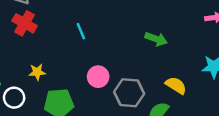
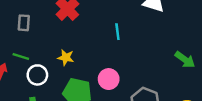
pink circle: (98, 77) -> (109, 79), moved

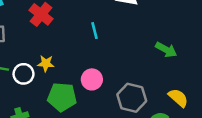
white circle: (37, 75) -> (23, 74), moved

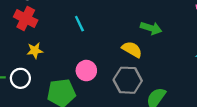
yellow star: (46, 63) -> (35, 51), moved
yellow semicircle: (178, 98) -> (132, 49), moved

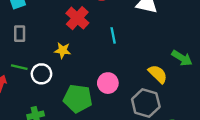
red cross: (26, 19) -> (77, 18), moved

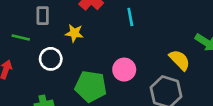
gray rectangle: (20, 34) -> (43, 16), moved
green line: (19, 67) -> (21, 38), moved

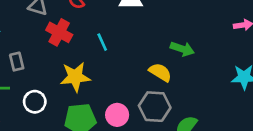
yellow star: (74, 33) -> (75, 77), moved, size x1.6
pink circle: (124, 70) -> (117, 115), moved

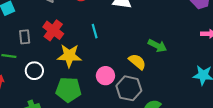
red cross: (59, 32) -> (53, 30), moved
pink circle: (117, 115) -> (105, 76), moved

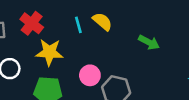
yellow semicircle: (137, 62) -> (102, 22), moved

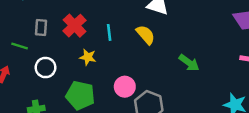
cyan line: (78, 25) -> (109, 32), moved
yellow star: (49, 52) -> (88, 57), size x0.6

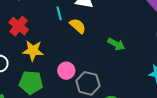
cyan line: (109, 32) -> (59, 13), moved
yellow star: (88, 57) -> (33, 51), size x1.5

